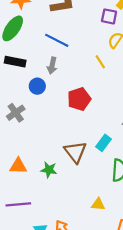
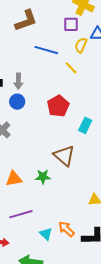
blue line: (57, 40) -> (46, 50), moved
gray arrow: (52, 66) -> (18, 81), moved
cyan rectangle: (103, 143) -> (85, 125), moved

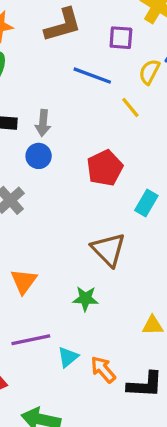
purple square: (71, 24) -> (121, 38), moved
green star: (43, 177) -> (85, 299), moved
orange triangle: (14, 179) -> (24, 281), turned -48
cyan triangle: (46, 234) -> (68, 357), moved, turned 32

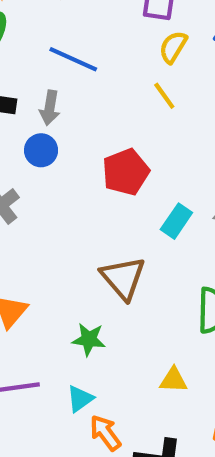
yellow semicircle: (149, 72) -> (173, 47), moved
blue line: (92, 76) -> (73, 59), moved
cyan triangle: (68, 357) -> (80, 399), moved

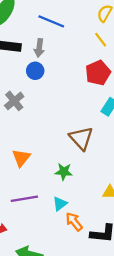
red pentagon: (126, 172) -> (98, 73), moved

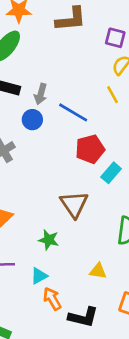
blue line: (51, 21) -> (73, 112), moved
red pentagon: (98, 73) -> (90, 149), moved

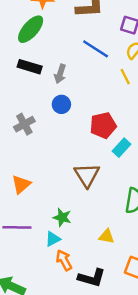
blue line: (73, 112) -> (96, 49), moved
blue circle: (32, 120) -> (61, 104), moved
green star: (49, 240) -> (62, 217), moved

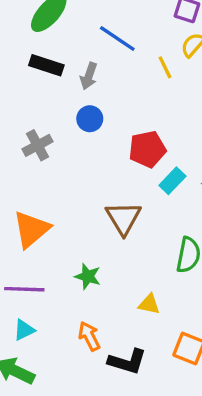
blue line: (96, 49) -> (117, 39), moved
yellow line: (125, 77) -> (165, 67), moved
orange triangle: (21, 184) -> (31, 229), size x1.4
cyan triangle: (53, 239) -> (24, 330), moved

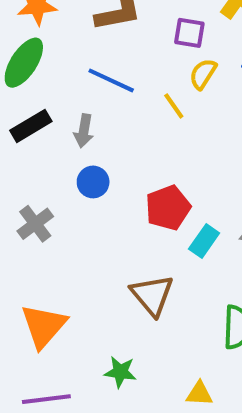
black rectangle: (46, 65) -> (31, 126), turned -40

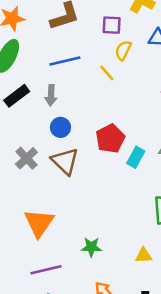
blue line: (111, 80) -> (65, 61), turned -32
brown triangle: (152, 295) -> (65, 161), moved

